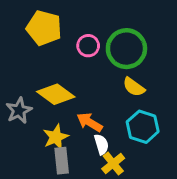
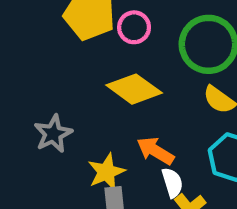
pink circle: (88, 46) -> (134, 27), moved
yellow diamond: (56, 94) -> (134, 89), moved

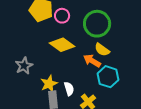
orange arrow: (155, 151) -> (92, 61), moved
white semicircle: (172, 183) -> (69, 89), moved

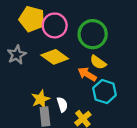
pink circle: (62, 16) -> (55, 25), size x1.5
gray star: (24, 66) -> (17, 55), moved

